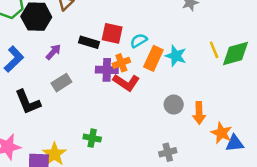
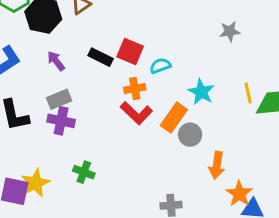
purple arrow: (53, 52) -> (56, 61), turned -91
orange rectangle: (153, 58) -> (174, 118), moved
purple cross: (107, 70) -> (61, 121), moved
gray circle: (174, 105) -> (190, 135), moved

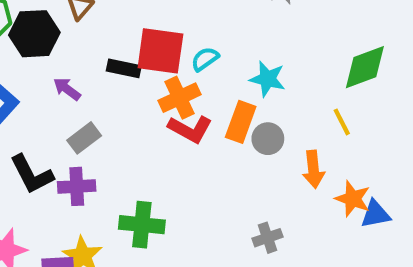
red square: (130, 52) -> (160, 51), size x1.4
orange cross: (135, 89) -> (180, 98), size x1.4
yellow line: (248, 93) -> (342, 122), moved
purple cross: (61, 121) -> (77, 186), moved
green cross: (84, 172) -> (142, 225), size x1.5

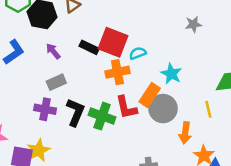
red L-shape: (190, 129) -> (126, 107), moved, turned 35
gray circle: (268, 139) -> (163, 109), size x1.5
black L-shape: (32, 174) -> (75, 112), moved, turned -144
green cross: (142, 225) -> (102, 116), moved

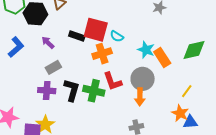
cyan semicircle: (138, 53) -> (117, 36), turned -120
orange rectangle: (150, 95) -> (162, 58), moved, turned -60
yellow line: (208, 109) -> (187, 91), moved, turned 56
orange arrow: (185, 133) -> (140, 97), moved

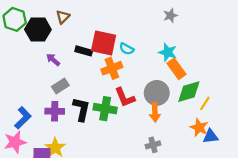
blue L-shape: (16, 47) -> (23, 118), moved
cyan star: (146, 50) -> (168, 52), moved
green diamond: (194, 50) -> (189, 92), moved

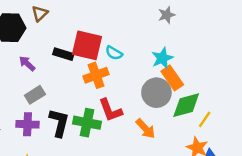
cyan star: (168, 52) -> (162, 58), turned 30
gray circle: (157, 93) -> (156, 93), moved
orange arrow: (155, 112) -> (146, 129), turned -42

